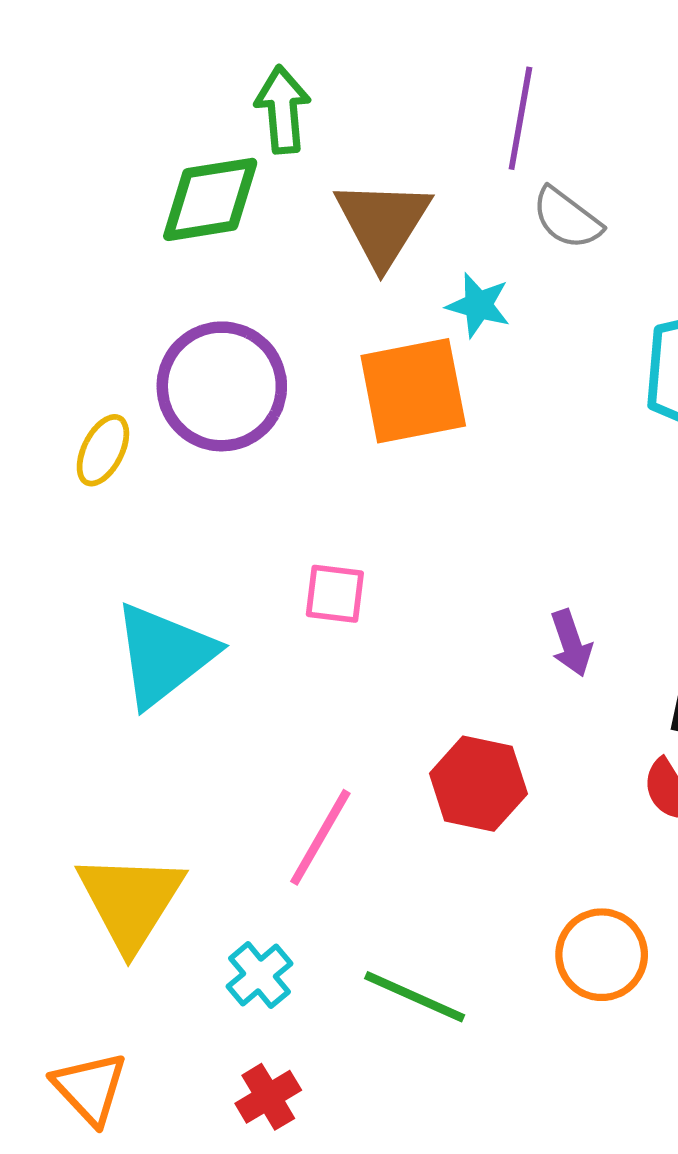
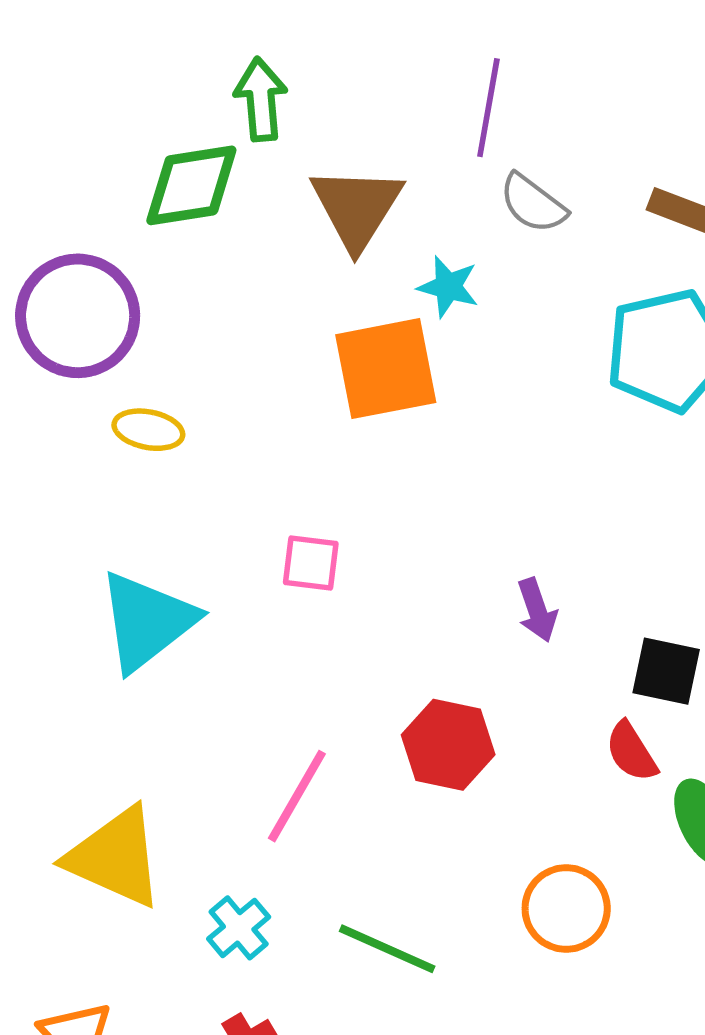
purple circle: (222, 386) -> (78, 316), moved
yellow ellipse: (103, 450) -> (148, 430), moved, turned 74
yellow triangle: (130, 901) -> (115, 857), turned -38

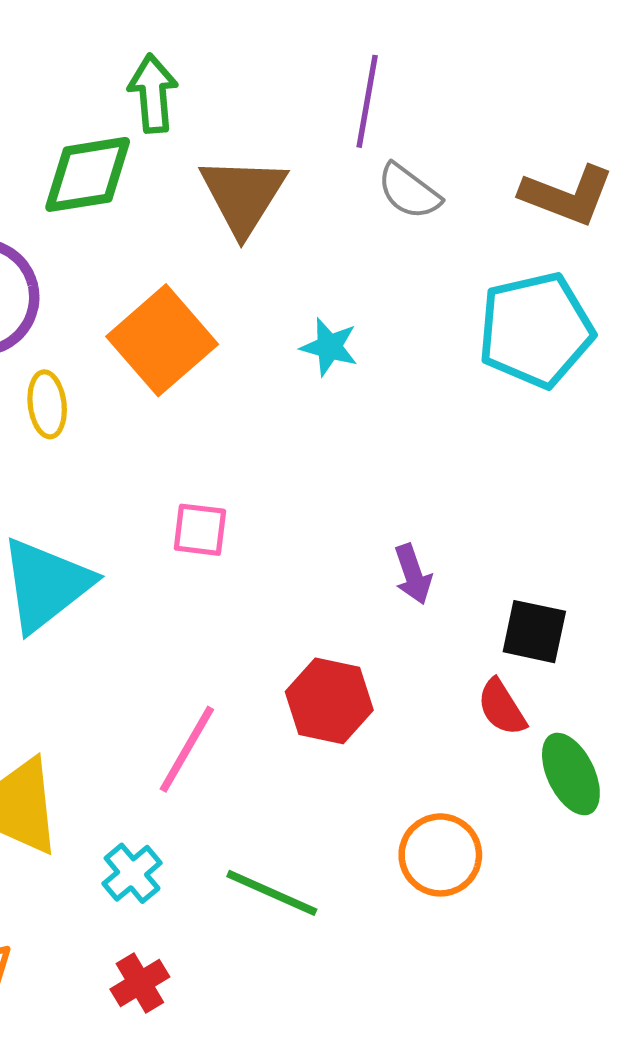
cyan star: (448, 287) -> (329, 347), moved
orange square: (386, 369) -> (162, 340), moved, turned -30
yellow ellipse: (148, 430) -> (47, 404), turned 72

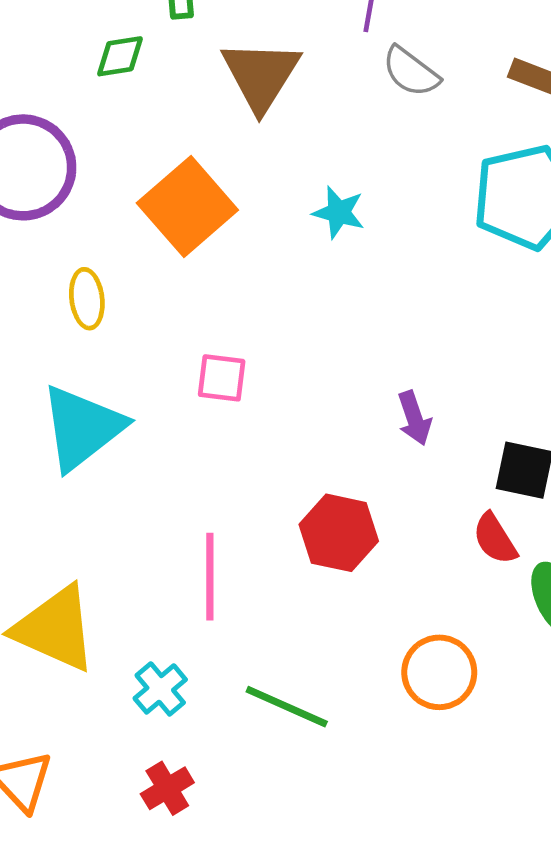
green diamond: (88, 174) -> (120, 56), size x0.6
yellow ellipse: (47, 404) -> (87, 299), moved
pink line: (187, 749) -> (210, 577), turned -30

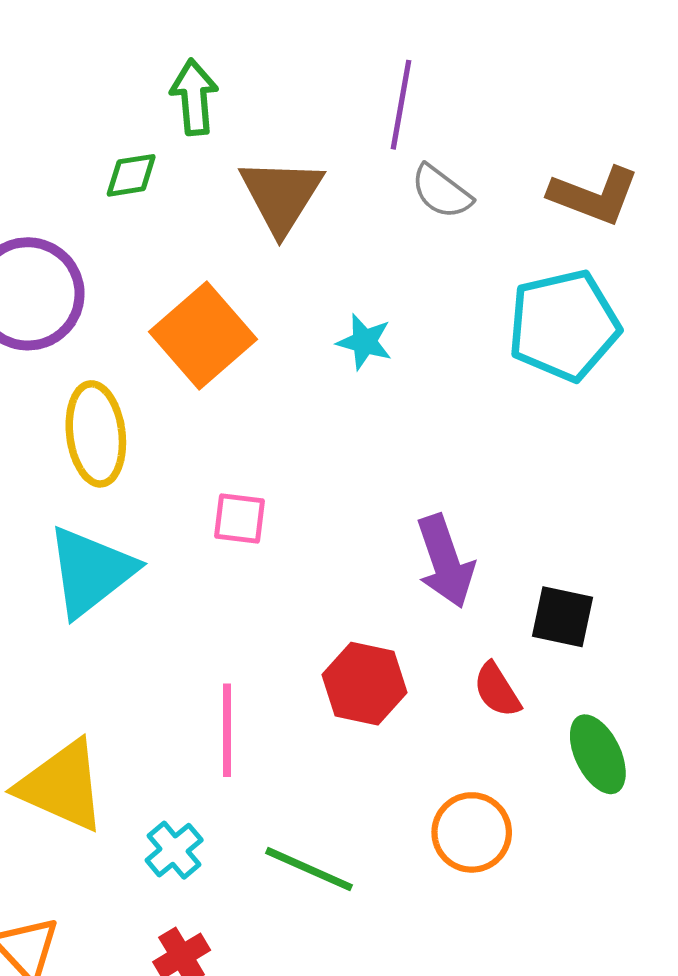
yellow ellipse: (87, 299) -> (96, 434), size x1.6
purple arrow: (414, 418) -> (445, 561), size x1.6
red semicircle: (495, 539) -> (497, 690), moved

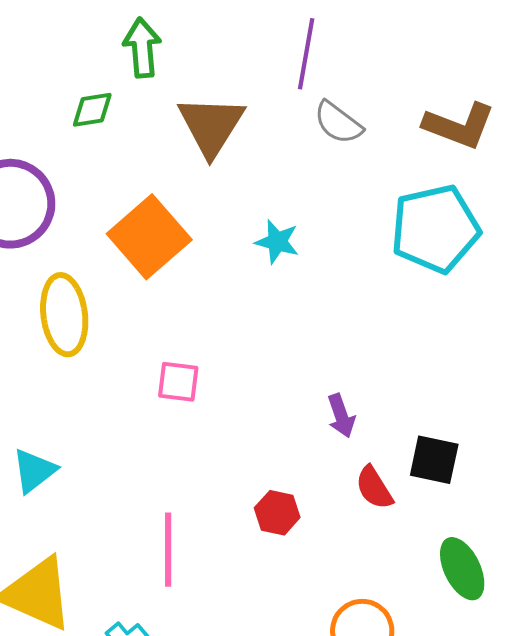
purple arrow: (445, 561) -> (341, 416), size x0.6
cyan triangle: (91, 571) -> (34, 471), moved, size x0.6
red hexagon: (364, 684) -> (277, 513), size x0.7
red semicircle: (497, 690) -> (374, 488), moved

